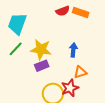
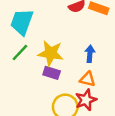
purple rectangle: (42, 66) -> (52, 73), turned 40
orange triangle: (80, 72) -> (88, 79), moved, turned 32

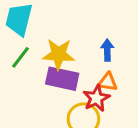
purple rectangle: (52, 73) -> (62, 79), size x1.5
red star: (86, 100) -> (96, 98), moved

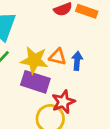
orange triangle: (108, 82) -> (58, 57), moved

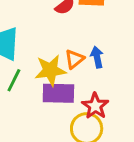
orange triangle: (58, 57) -> (75, 59), turned -36

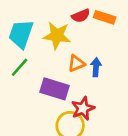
yellow star: (50, 70) -> (57, 36), moved

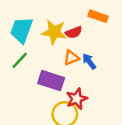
red semicircle: (81, 16) -> (74, 32), moved
blue arrow: (96, 67) -> (89, 61), turned -42

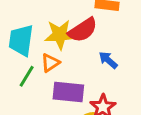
red semicircle: (74, 32) -> (83, 30), size x1.5
orange triangle: (71, 58) -> (50, 63), moved

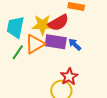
orange triangle: (50, 63) -> (35, 44), size x1.5
purple rectangle: (68, 92) -> (56, 42), moved

